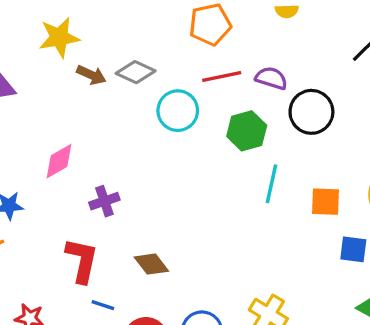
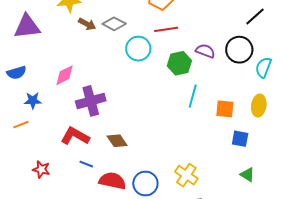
purple semicircle: (271, 78) -> (205, 51), moved
black circle: (311, 112) -> (239, 50), moved
purple cross: (104, 201) -> (91, 101), size x1.6
red L-shape: (82, 260) -> (75, 136), turned -76

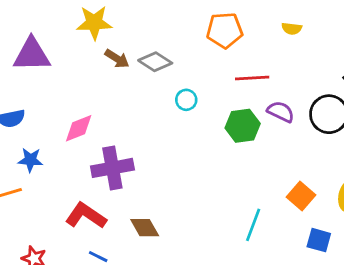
red line: (166, 29) -> (252, 78), moved
cyan circle: (138, 49) -> (186, 100), size x0.6
cyan line: (193, 96) -> (253, 225), moved
orange square: (225, 109) -> (301, 196), turned 30

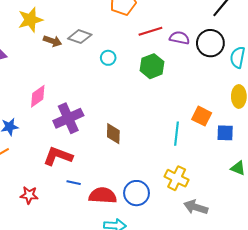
purple semicircle: (281, 112) -> (179, 38), moved
orange square: (301, 196) -> (202, 116), moved
brown diamond: (145, 228) -> (113, 134), moved, turned 45

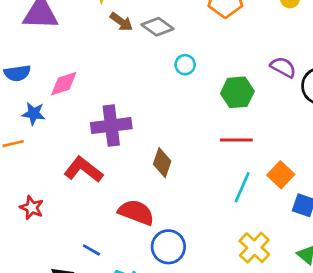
red line: (150, 31) -> (236, 140), moved
pink diamond: (38, 96) -> (64, 84), moved
yellow cross: (177, 178) -> (254, 248), moved
blue line: (74, 183) -> (91, 250), moved
red semicircle: (103, 195) -> (136, 212), moved

